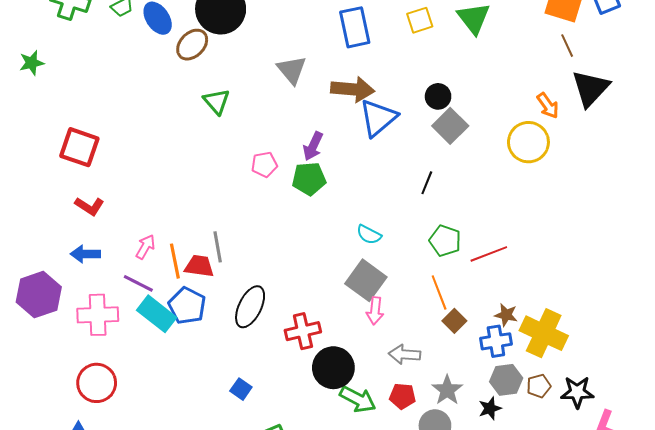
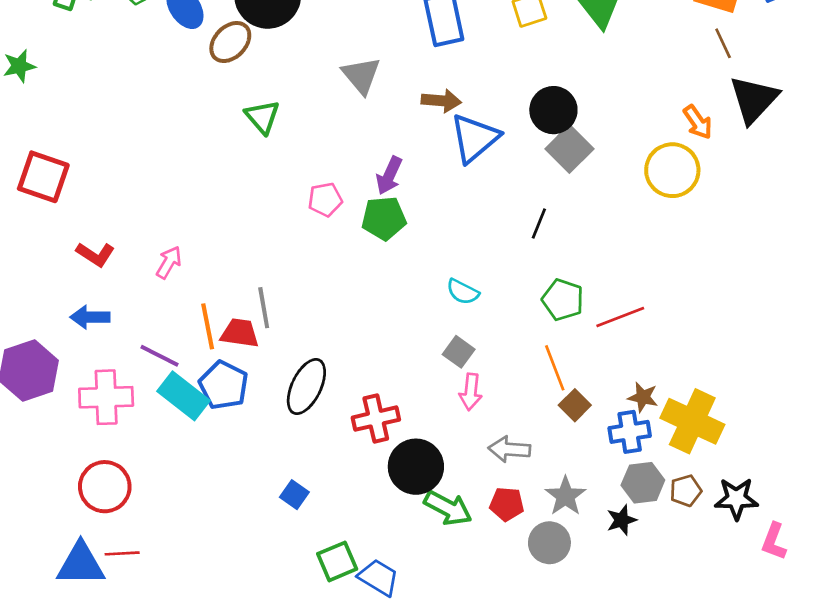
brown arrow: (353, 89) -> (441, 101), size x0.7
black circle: (438, 96) -> (553, 110), size x1.4
red square: (79, 147) -> (43, 177), moved
pink arrow: (145, 247) -> (169, 262), moved
gray square: (366, 280) -> (459, 352), size x0.6

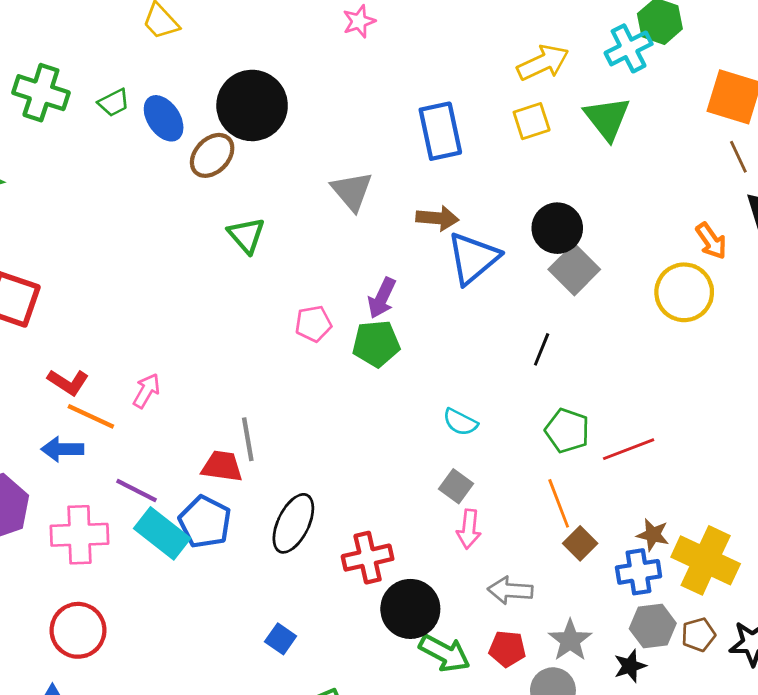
orange line: (208, 326) -> (91, 416), moved, turned -54

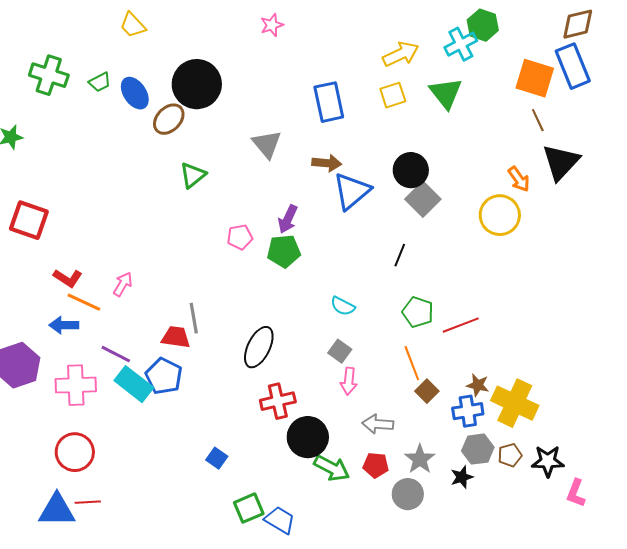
green triangle: (246, 235) -> (193, 175), turned 32
black ellipse: (293, 523) -> (259, 347), moved

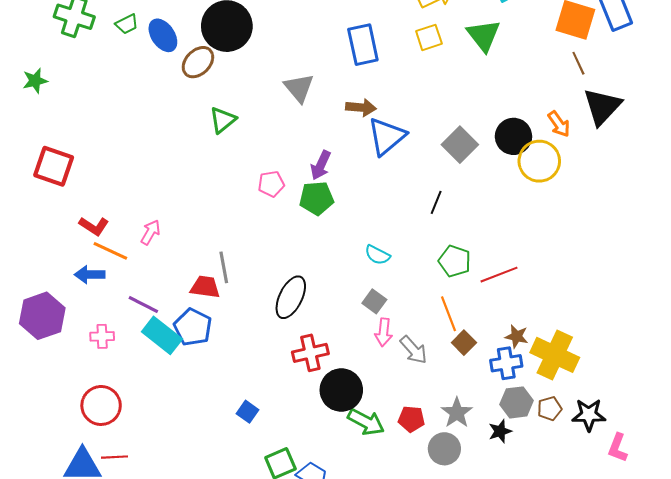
black circle: (411, 170) -> (513, 136), moved
pink cross: (76, 385) -> (102, 336), size x0.6
gray arrow: (378, 424) -> (413, 350), moved, turned -136

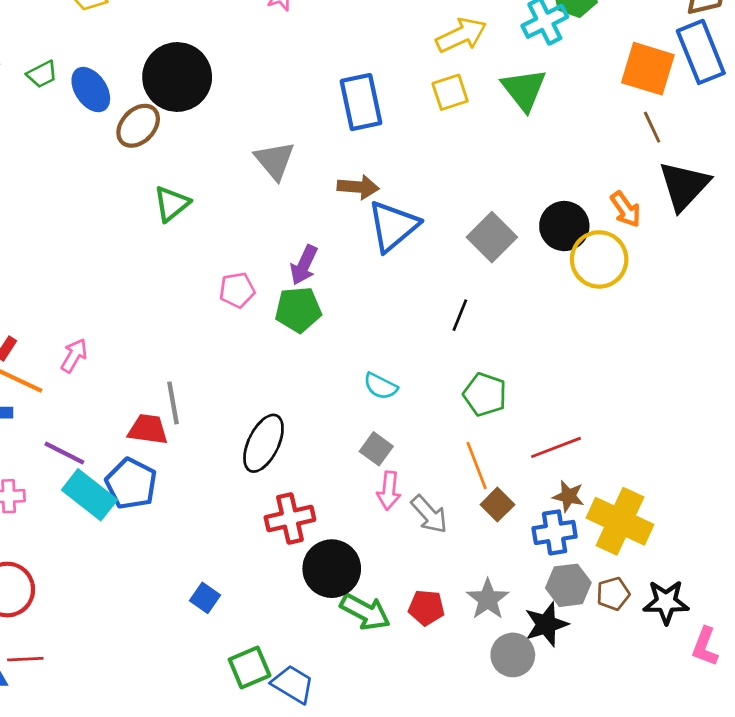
red line: (499, 275) -> (556, 447), moved
black star: (500, 431) -> (546, 624), size x1.4
gray circle: (444, 449) -> (513, 655), moved

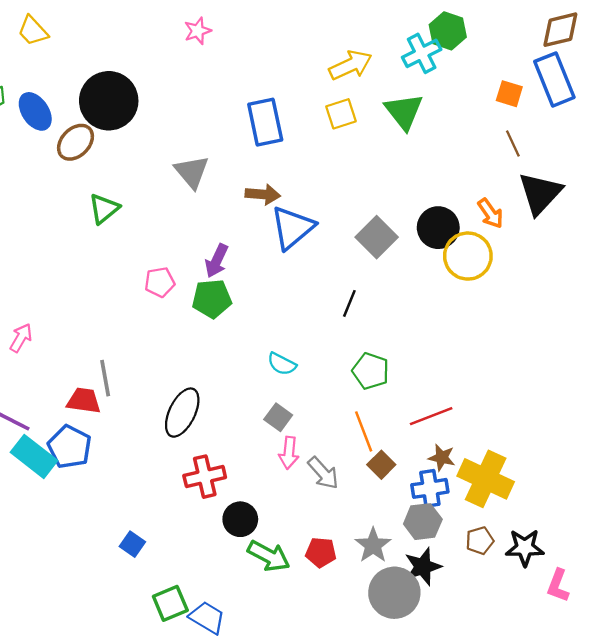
orange square: (648, 69) -> (509, 94), size x0.6
black circle: (332, 569) -> (240, 519), size x0.7
gray hexagon: (568, 585) -> (423, 522), moved
gray circle: (513, 655) -> (394, 593), size x1.4

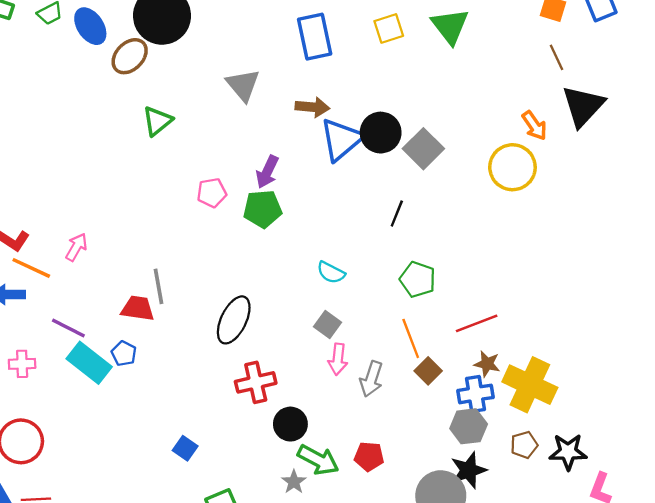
black circle: (438, 228) -> (381, 133), moved
blue pentagon: (70, 447) -> (124, 353), size x0.6
gray arrow: (323, 473) -> (371, 379), turned 60
gray star: (373, 545) -> (294, 482), moved, size x0.7

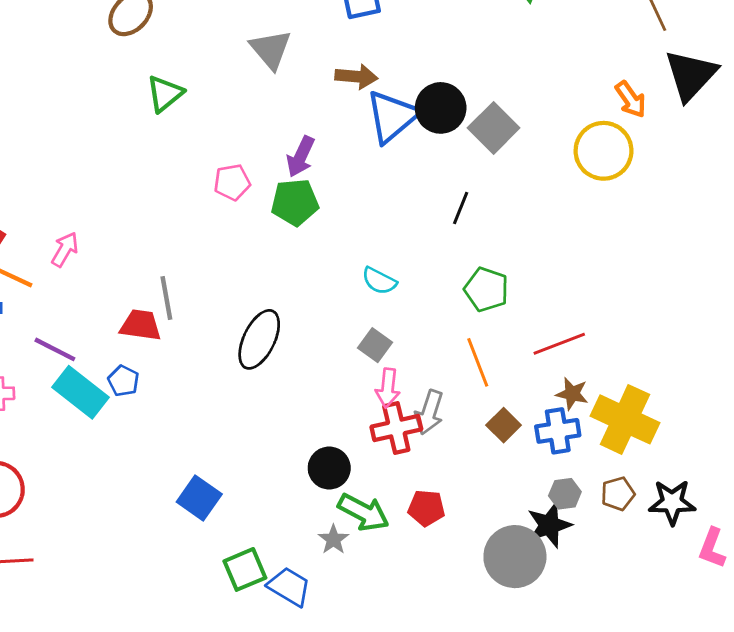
brown square: (428, 371) -> (504, 425), moved
red cross: (256, 382) -> (396, 428), moved
gray hexagon: (469, 426) -> (565, 494), moved, size x0.7
blue square: (185, 448) -> (199, 498), size x1.4

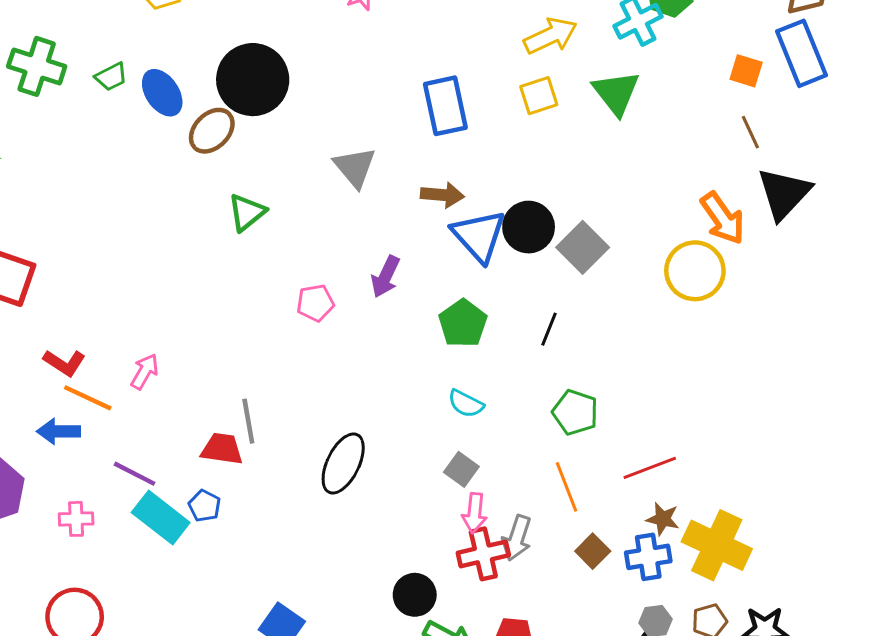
orange arrow: (631, 99) -> (723, 218), size x1.4
blue triangle: (392, 117) -> (479, 236), turned -32
green pentagon: (295, 202) -> (463, 323), moved, turned -30

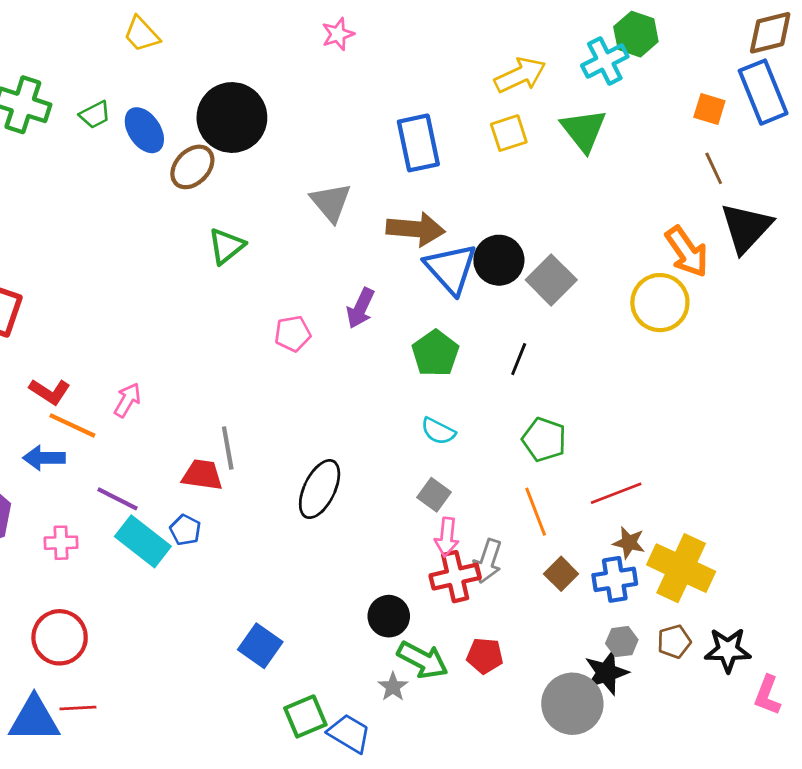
brown arrow: (442, 195) -> (416, 229), size x1.4

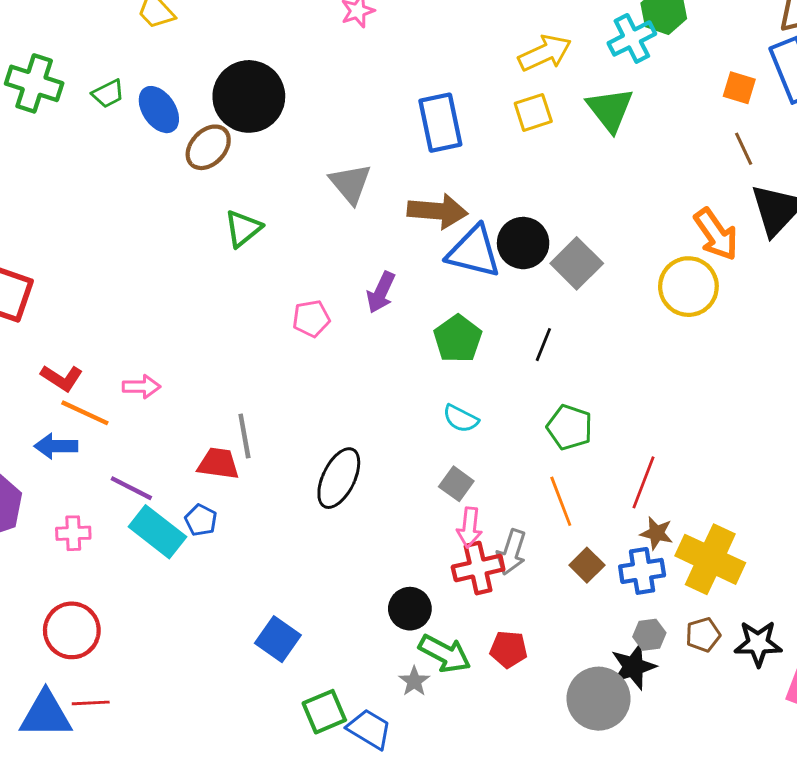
blue triangle: (451, 269) -> (474, 252), turned -34
pink arrow: (127, 400) -> (141, 387), turned 60
red line: (616, 493) -> (643, 482), turned -48

